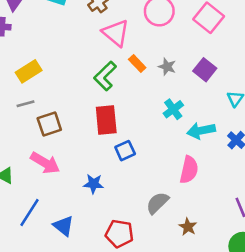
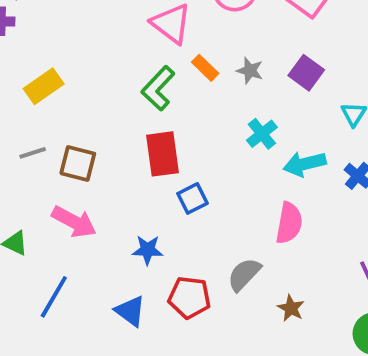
gray line: (26, 104) -> (33, 153), moved
brown square: (49, 124) -> (78, 163), turned 35
blue triangle: (63, 226) -> (130, 311), moved
red pentagon: (119, 234) -> (189, 297), moved

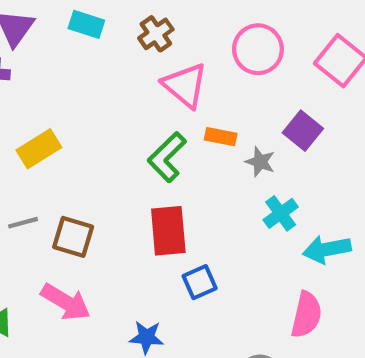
orange rectangle: (205, 68) -> (221, 137), turned -36
gray star: (250, 71) -> (260, 162), moved
purple square: (306, 73) -> (303, 131), moved

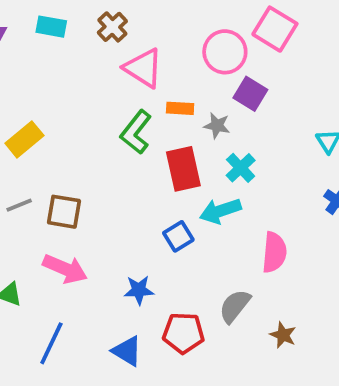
pink circle: (258, 49) -> (225, 52), moved
red rectangle: (168, 231) -> (183, 169), moved
cyan arrow: (327, 249) -> (220, 211), moved

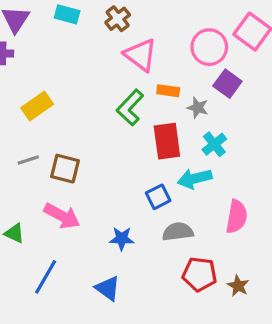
gray semicircle: (235, 306) -> (178, 232), moved, turned 40
red pentagon: (183, 333) -> (200, 274), moved

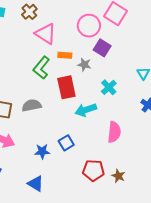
cyan cross: (214, 144) -> (109, 87), moved
blue square: (158, 197) -> (66, 143), moved
gray semicircle: (178, 232) -> (32, 105), moved

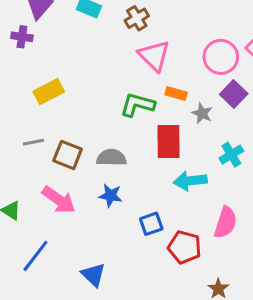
green L-shape: (41, 68) -> (137, 105), turned 55
blue star: (42, 151) -> (111, 195), moved
red pentagon: (93, 170) -> (185, 247), moved

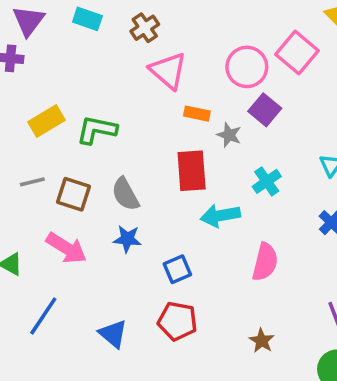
green L-shape: (137, 105) -> (97, 130), moved
gray semicircle: (111, 158) -> (125, 194), turned -116
red pentagon: (185, 247) -> (177, 321), moved

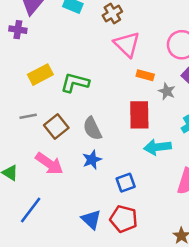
brown square: (73, 194) -> (56, 127), turned 30
blue star: (127, 239) -> (92, 160), turned -30
blue triangle: (113, 334) -> (91, 220), moved

